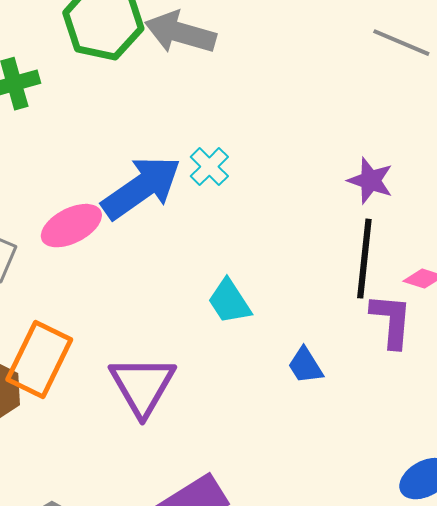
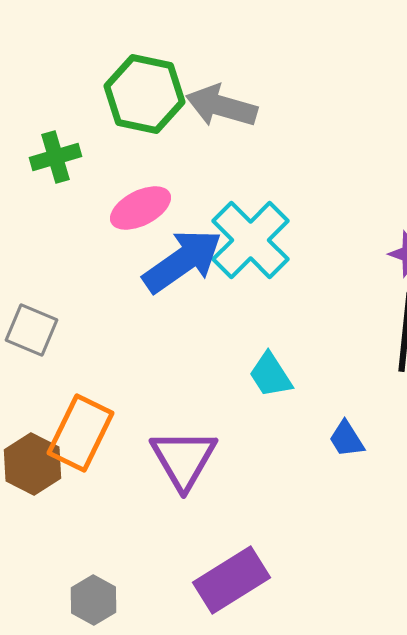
cyan cross: (209, 167) -> (250, 240), size x2.0
pink ellipse: (71, 226) -> (140, 208), moved

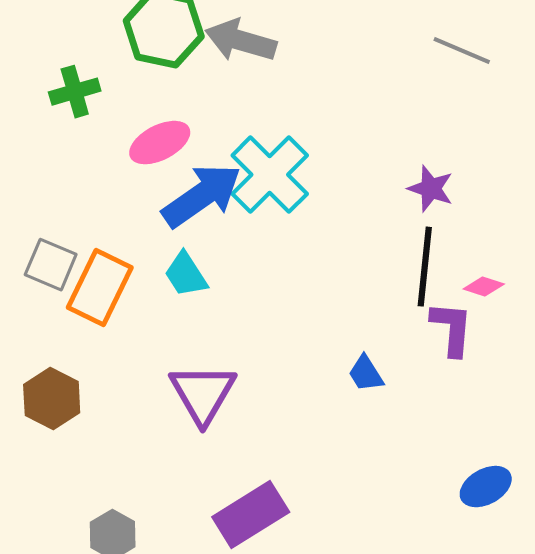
cyan trapezoid: (270, 375) -> (186, 275), moved
orange rectangle: (80, 433) -> (100, 288), moved

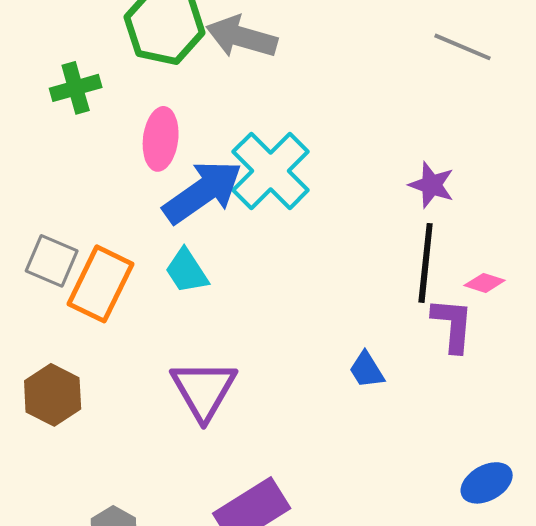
pink ellipse: (160, 143) -> (161, 139), turned -56

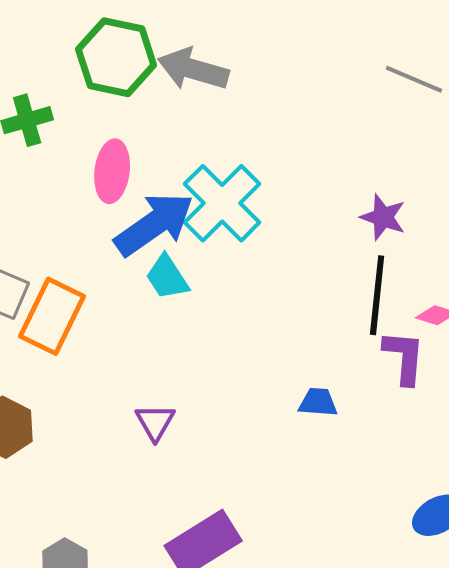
cyan trapezoid: (187, 271) -> (167, 277), moved
blue trapezoid: (367, 370) -> (318, 402), turned 126
purple triangle: (204, 390) -> (155, 422), size x0.6

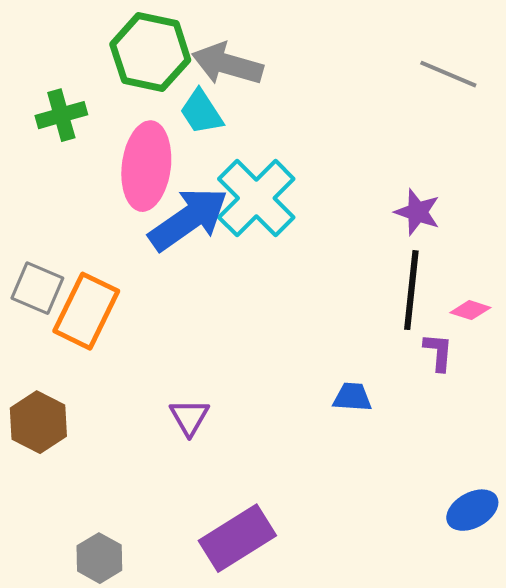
pink ellipse: (112, 171) -> (146, 166), size x1.4
cyan trapezoid: (167, 277) -> (201, 112), moved
purple L-shape: (404, 357) -> (438, 352), size x0.7

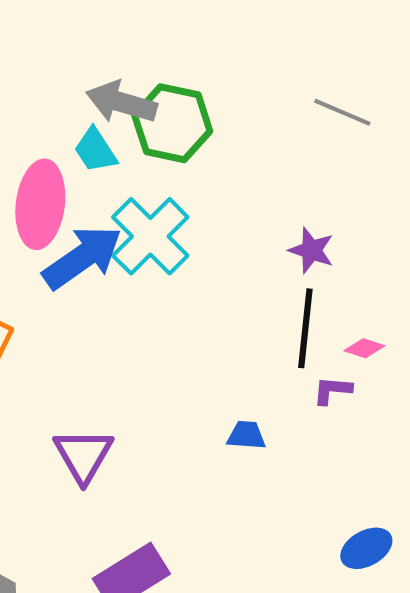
green hexagon: (150, 52) -> (172, 123), moved
purple L-shape: (438, 352) -> (332, 390), turned -90
purple triangle: (189, 417) -> (83, 455), size x1.5

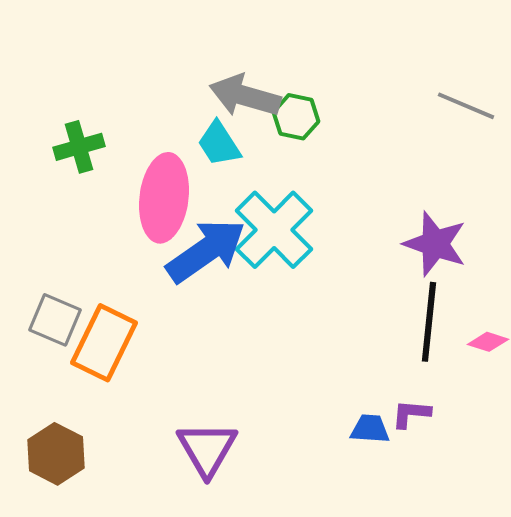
green hexagon: (172, 123) -> (296, 117), size x0.6
purple star: (311, 250) -> (435, 244), size x1.4
purple L-shape: (332, 390) -> (411, 414), moved

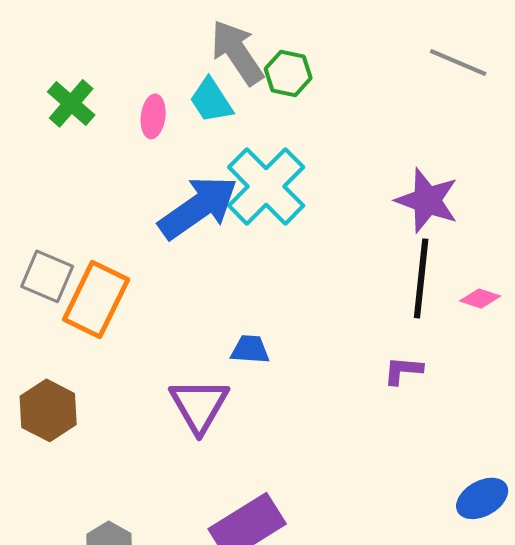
gray arrow: (245, 96) -> (237, 52), turned 40
green cross: (79, 147) -> (71, 103), turned -33
pink ellipse: (164, 198) -> (153, 116), moved, size x0.5
blue trapezoid: (370, 429) -> (250, 349), moved

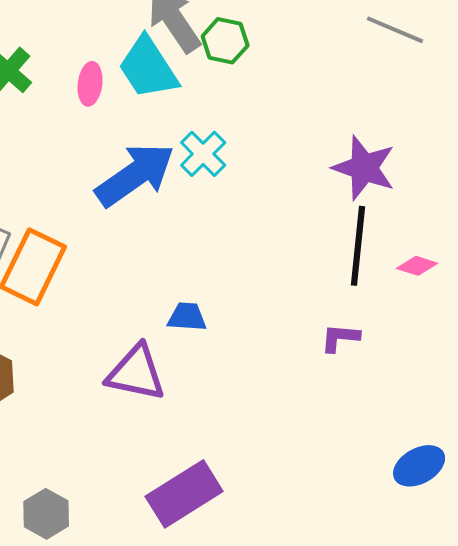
cyan trapezoid: (211, 100) -> (148, 68), size x1.4
cyan cross: (266, 186) -> (203, 154), size x0.6
purple triangle: (199, 405) -> (136, 373), turned -48

